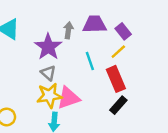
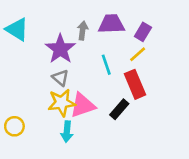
purple rectangle: (123, 31) -> (143, 32), turned 70
black rectangle: (118, 105) -> (119, 109), moved

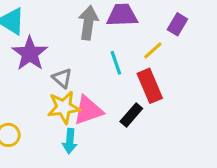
gray arrow: (83, 31) -> (88, 23), size x1.5
purple rectangle: (143, 32) -> (177, 24), moved
purple star: (60, 49) -> (30, 53), moved

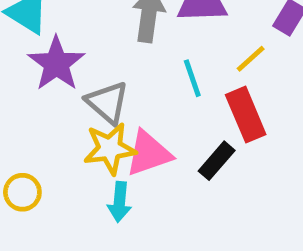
gray triangle: (62, 78) -> (107, 102), size x1.4

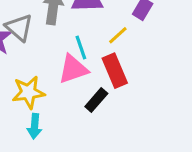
gray triangle: (107, 102) -> (19, 27), moved
pink triangle: (149, 153) -> (73, 69), moved

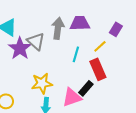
cyan line: (81, 48) -> (76, 54), turned 35
pink triangle: (73, 69) -> (72, 97), moved

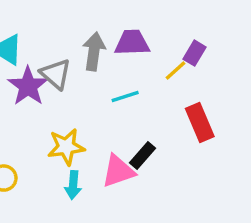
yellow line: (100, 46) -> (175, 70), moved
cyan line: (76, 54) -> (125, 96), turned 56
red rectangle: (98, 69) -> (200, 123), moved

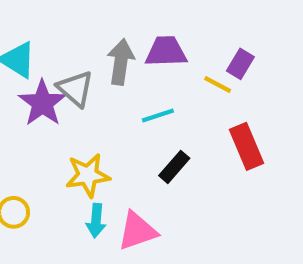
yellow line: (175, 70) -> (218, 85), turned 70
black rectangle: (142, 155) -> (174, 167), moved
pink triangle: (118, 171) -> (137, 231), moved

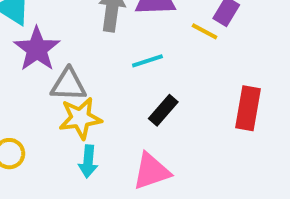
gray triangle: (75, 89) -> (68, 85), moved, turned -39
red rectangle: (246, 146) -> (248, 108), moved, turned 33
pink triangle: (137, 231) -> (151, 171), moved

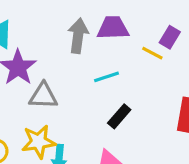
yellow star: (80, 118) -> (39, 142), moved

